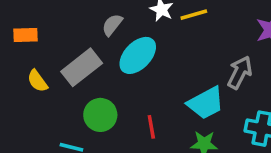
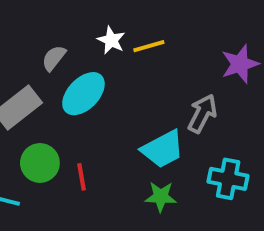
red line: (151, 127) -> (82, 177), moved

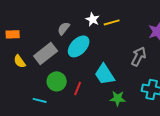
cyan trapezoid: (163, 149) -> (105, 74), moved, turned 85
red line: (82, 177) -> (78, 88), turned 32

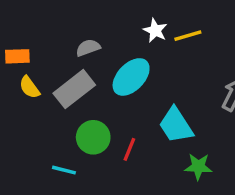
gray semicircle: (64, 28) -> (88, 48), moved, turned 32
yellow semicircle: (20, 61) -> (29, 87), moved

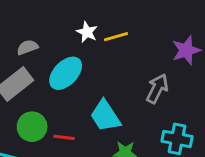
red line: (129, 149) -> (64, 137), turned 75

